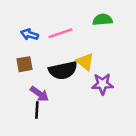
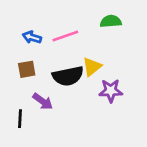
yellow triangle: (85, 62) -> (92, 67), turned 42
black line: (37, 110) -> (20, 119), moved

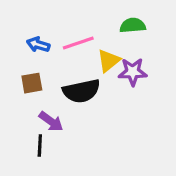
yellow triangle: (92, 67) -> (109, 61), moved
purple star: (111, 91) -> (133, 72), moved
black line: (20, 119) -> (40, 145), moved

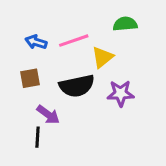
purple star: (133, 72) -> (121, 93), moved

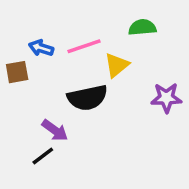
brown square: (30, 78) -> (17, 72), moved
purple star: (121, 93) -> (166, 98), moved
black line: (38, 137) -> (43, 156), turned 50

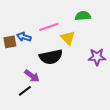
blue arrow: (41, 48) -> (24, 37), moved
yellow triangle: (117, 65) -> (68, 38), turned -35

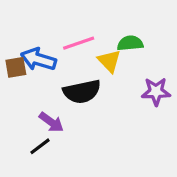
green semicircle: (83, 16) -> (130, 43), moved
blue arrow: (24, 37) -> (38, 59), size x1.5

